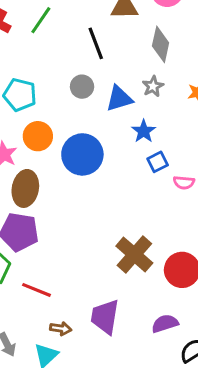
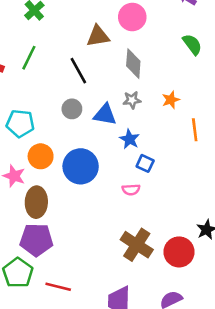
gray star: (153, 86) -> (132, 100), turned 30
blue triangle: (119, 99) -> (105, 115), turned 35
blue square: (158, 162) -> (145, 163), turned -30
pink semicircle: (184, 182) -> (131, 190), moved

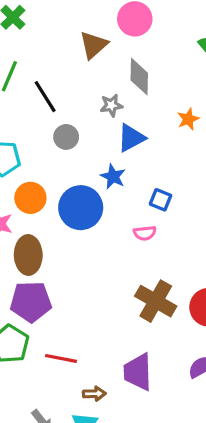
brown triangle: (98, 36) -> (94, 45), turned -30
black line: (78, 71) -> (45, 97), moved
gray star: (132, 100) -> (111, 105), moved
blue triangle: (105, 115) -> (131, 138), moved, turned -35
blue star: (130, 139) -> (113, 177), moved

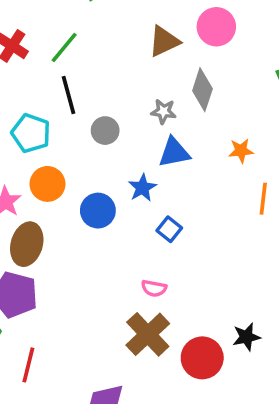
black line: (45, 97) -> (69, 95), moved
blue square: (161, 200) -> (169, 229), moved
blue circle: (81, 208) -> (98, 211), size x0.7
pink semicircle: (145, 233) -> (154, 288), moved
red line: (61, 358) -> (28, 365), turned 76

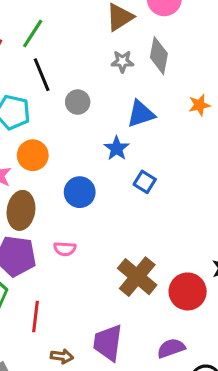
gray star: (164, 111) -> (122, 61), moved
blue circle: (98, 211) -> (80, 192), moved
pink semicircle: (154, 288) -> (65, 249), moved

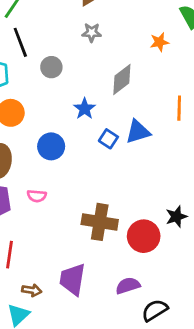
gray diamond: (159, 56) -> (122, 80), moved, turned 40
orange star: (199, 105) -> (159, 42), moved
blue triangle: (141, 114) -> (138, 132), moved
brown cross: (137, 277) -> (100, 222), turned -32

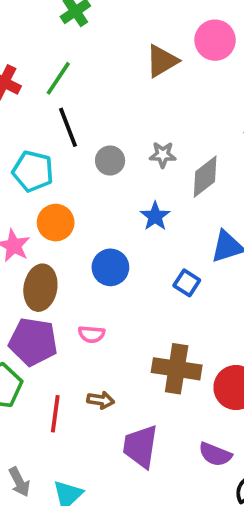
gray star: (92, 33) -> (163, 155), moved
blue square: (108, 139) -> (187, 283), moved
purple semicircle: (128, 286) -> (215, 454), turned -140
brown arrow: (32, 290) -> (101, 400), moved

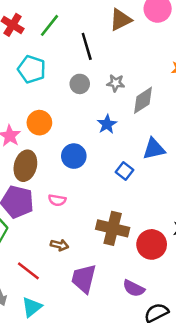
black line: (68, 127) -> (87, 46), moved
cyan pentagon: (33, 171) -> (32, 69), moved
red line: (55, 414) -> (28, 271), moved, turned -65

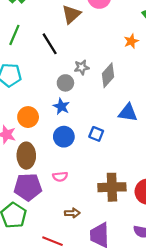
gray circle: (80, 84) -> (65, 83), moved
blue star: (107, 124) -> (61, 106), moved
blue triangle: (154, 149) -> (128, 113), turned 36
blue square: (124, 171) -> (96, 134), moved

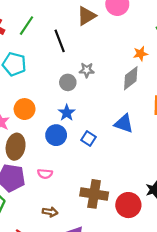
gray diamond: (108, 75) -> (131, 78), moved
blue star: (61, 106) -> (67, 113), moved

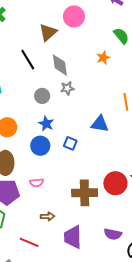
gray star: (87, 70) -> (67, 88), moved
gray diamond: (131, 78) -> (60, 65), moved, turned -50
red circle: (128, 205) -> (115, 183), moved

